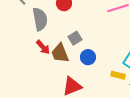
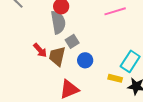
gray semicircle: (40, 19) -> (58, 22), moved
brown trapezoid: (60, 53) -> (57, 56), turned 35

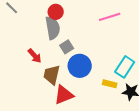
brown trapezoid: (57, 56) -> (52, 75), moved
blue circle: (85, 60) -> (80, 66), size x1.5

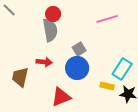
gray square: (67, 47) -> (79, 49), moved
red arrow: (35, 56) -> (44, 62), moved, turned -42
brown trapezoid: (52, 75) -> (20, 77), moved

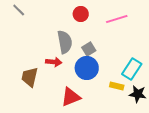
red circle: (53, 14) -> (81, 14), moved
gray semicircle: (50, 30) -> (65, 42), moved

